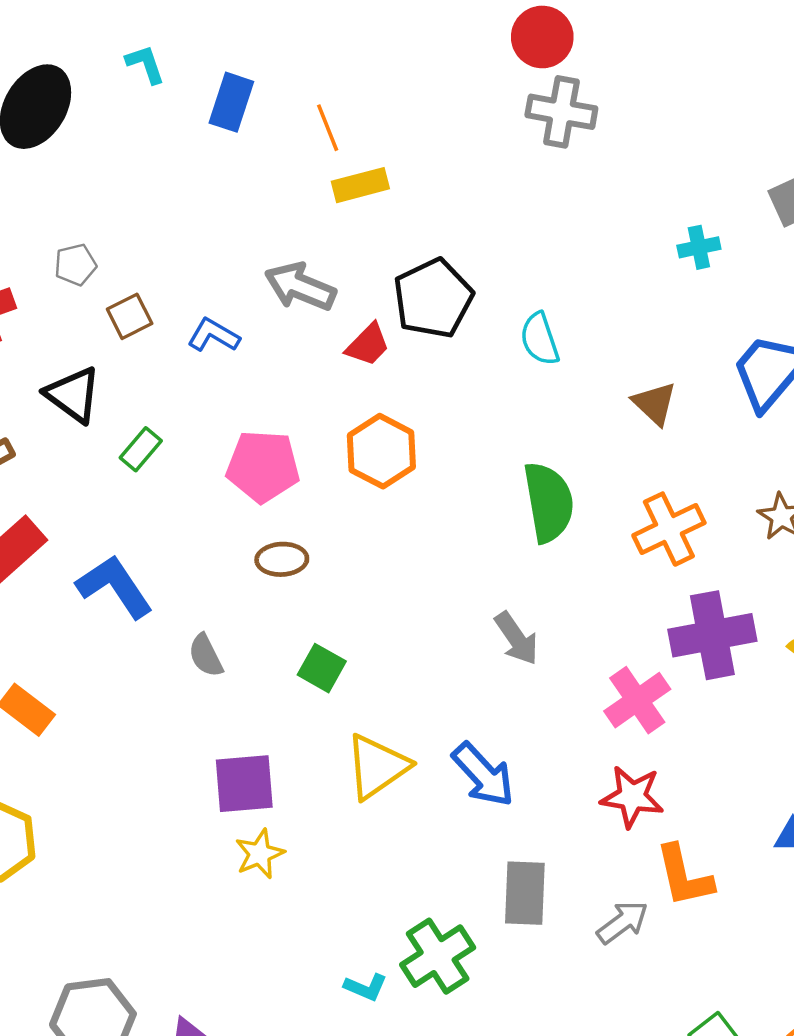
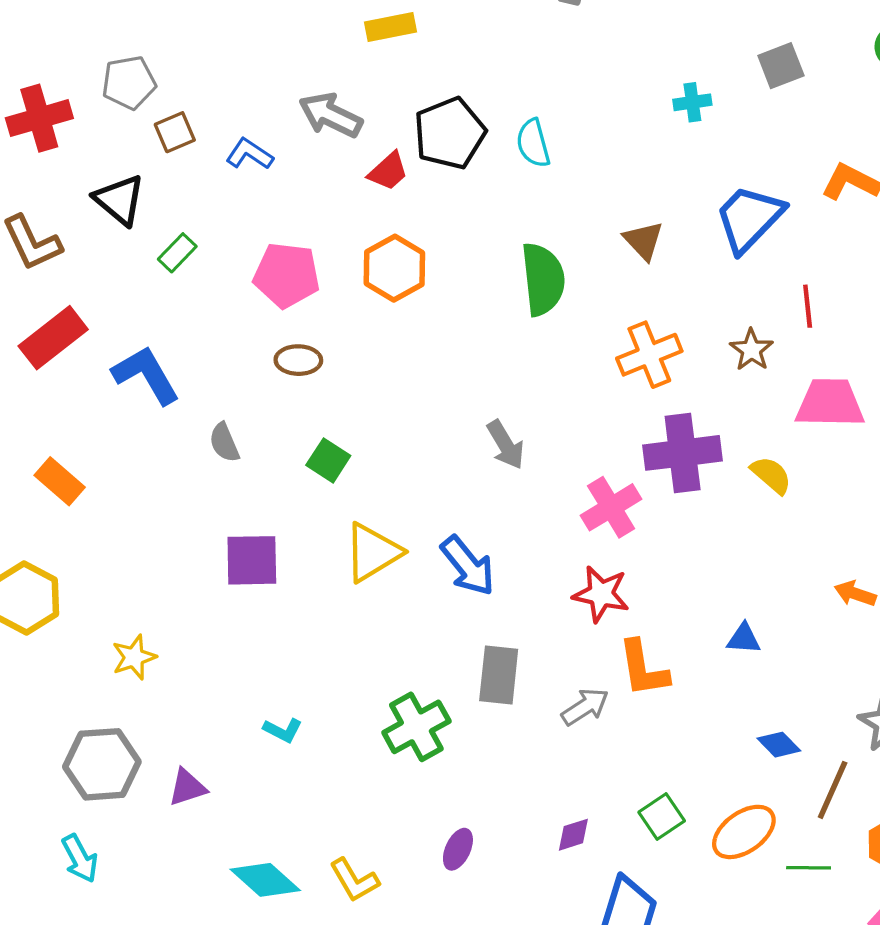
gray pentagon: (75, 265) -> (129, 83), size x1.4
cyan semicircle: (540, 339) -> (533, 143), moved
green semicircle: (549, 502) -> (543, 279), moved
yellow star: (260, 854) -> (134, 657), moved
cyan L-shape: (366, 987) -> (283, 730), moved

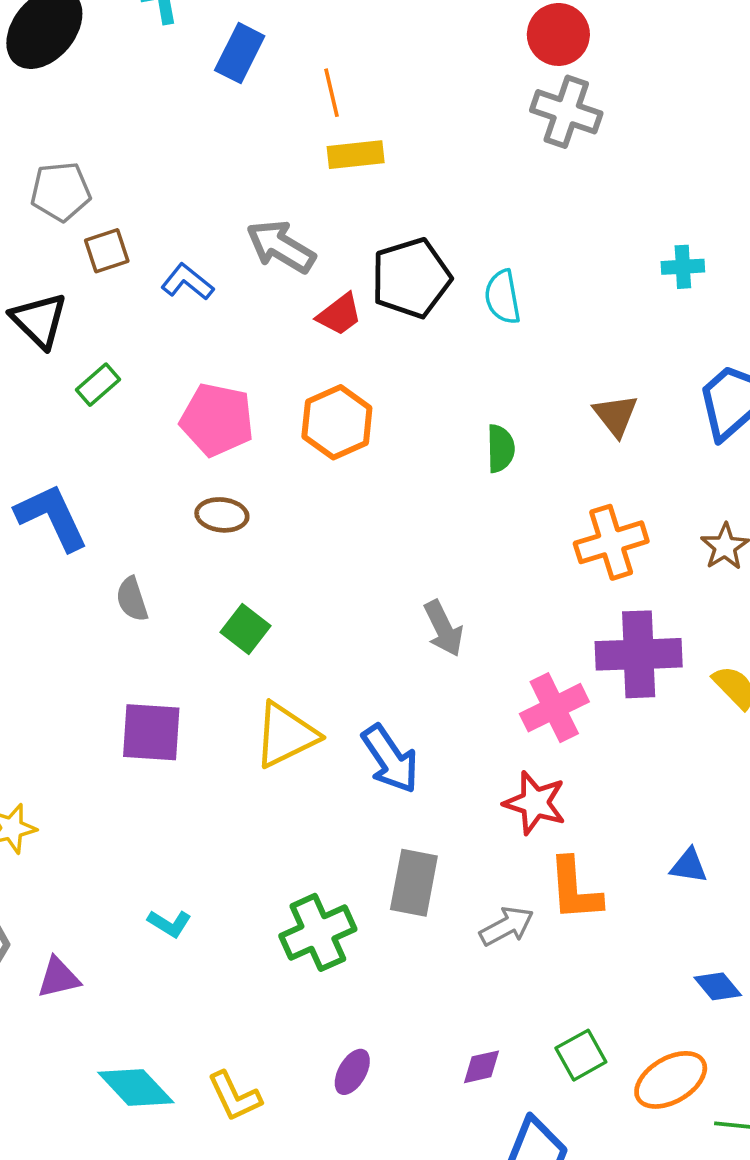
green semicircle: (543, 279) -> (501, 449), size x0.6

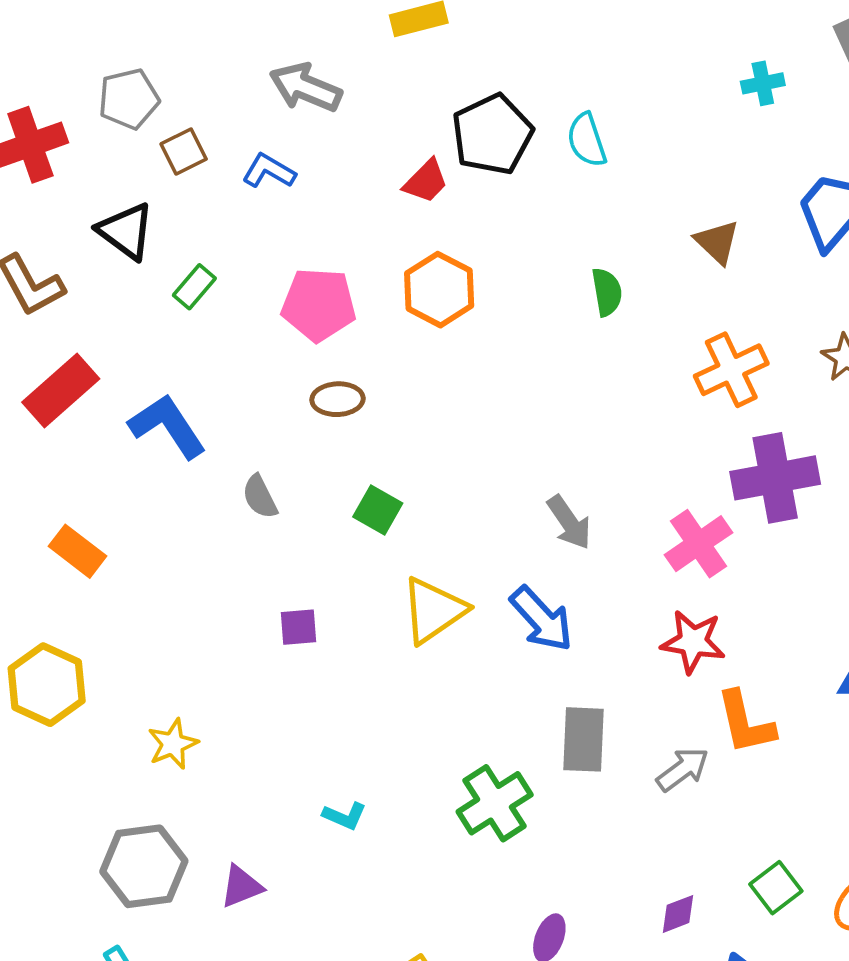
gray arrow: (281, 247) -> (306, 87), moved
gray arrow: (443, 628) -> (569, 522), moved
purple square: (151, 732) -> (299, 627), size x0.6

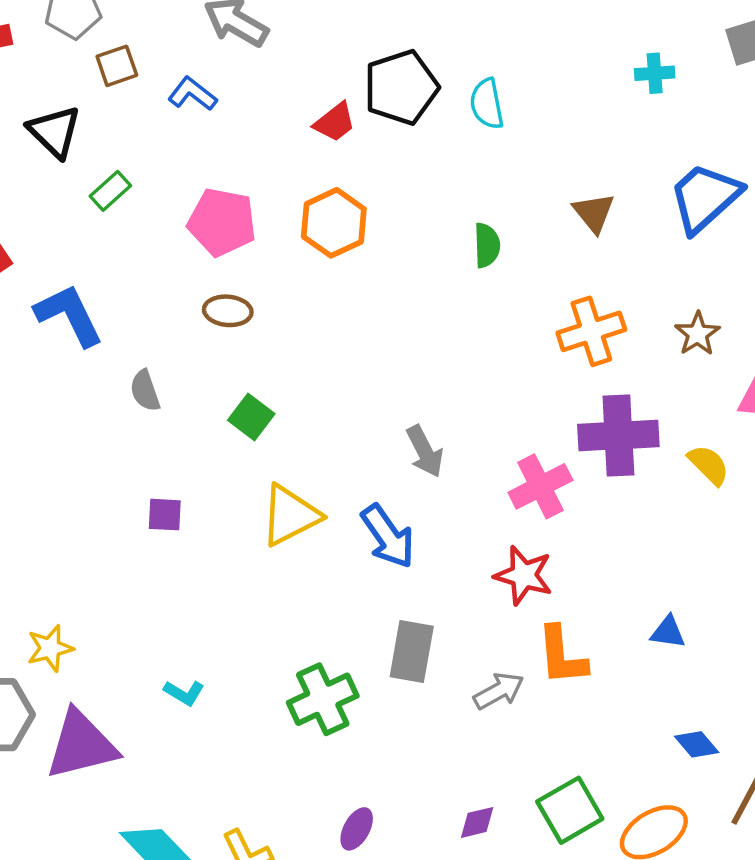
yellow star: (173, 744) -> (50, 648), moved
purple triangle: (241, 886) -> (81, 745), size x1.8
green square: (776, 888) -> (570, 810), size x1.4

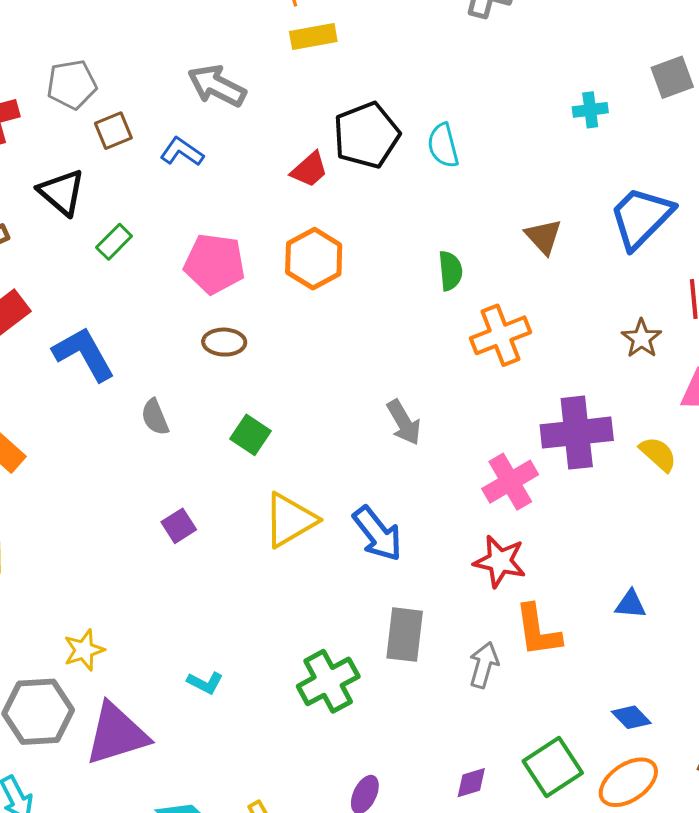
orange cross: (591, 331) -> (501, 335), moved
gray arrow: (425, 451) -> (404, 422), moved
purple square: (165, 515) -> (179, 526), turned -32
gray arrow: (499, 691) -> (484, 665), turned -42
blue diamond: (697, 744) -> (631, 717), moved

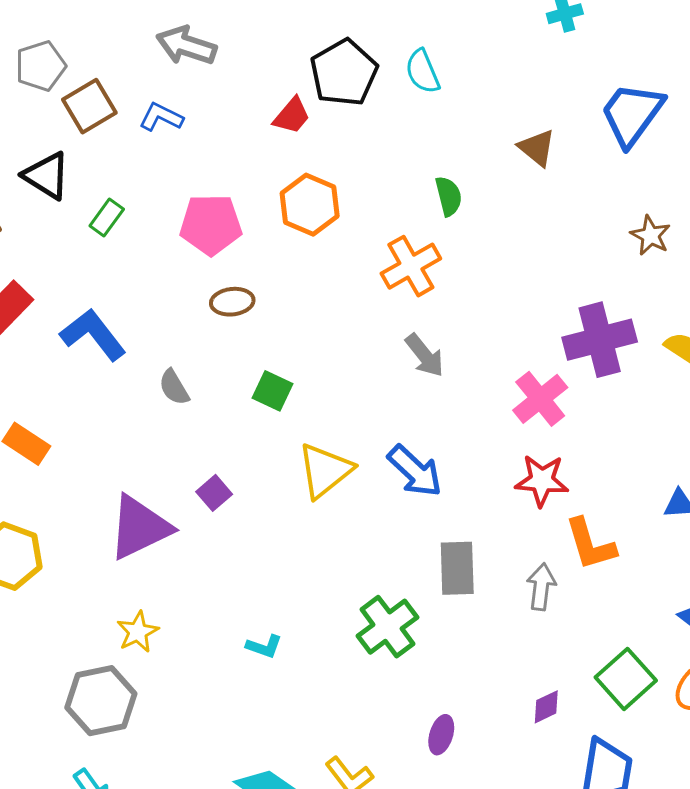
brown square: (113, 131) -> (89, 106), size x1.4
orange cross: (501, 335) -> (411, 266), moved
purple triangle: (117, 734) -> (140, 527), moved

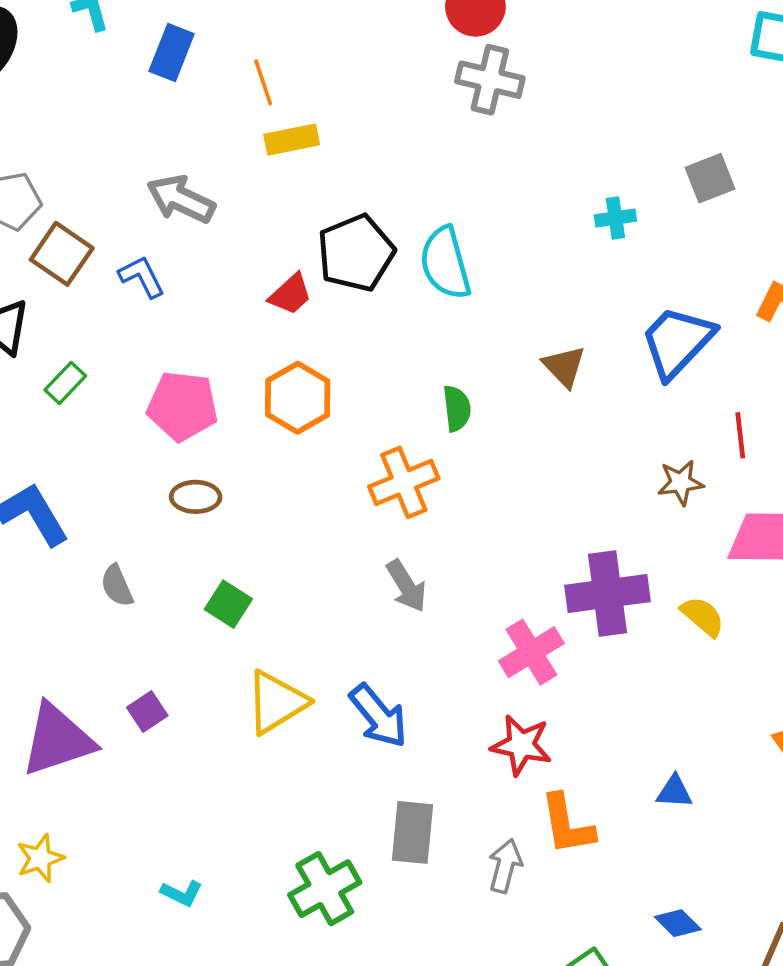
cyan semicircle: (422, 72) -> (445, 263), size x1.4
brown square: (89, 106) -> (62, 254), turned -32
blue L-shape: (161, 117) -> (142, 277), turned 30
brown star: (651, 235) -> (681, 482), turned 30

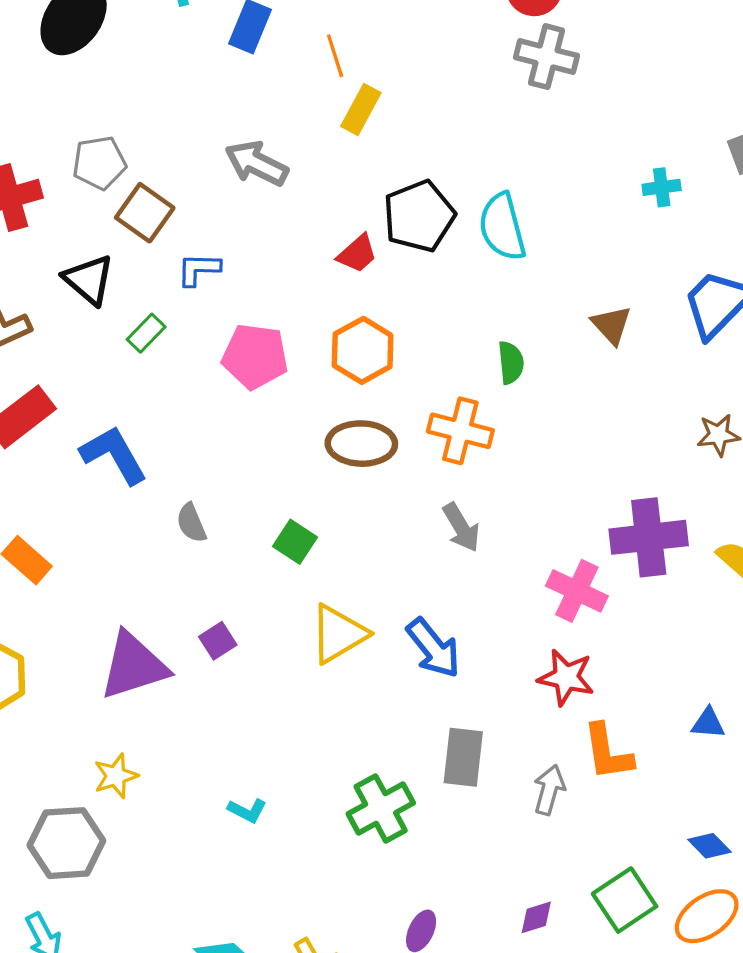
yellow rectangle: (292, 140) -> (361, 110), turned -51
blue L-shape: (142, 277) -> (199, 269), moved, turned -63
orange cross: (404, 482) -> (460, 431), turned 36
brown ellipse: (196, 497) -> (361, 444), moved, size x1.5
pink cross: (531, 652) -> (577, 591), turned -34

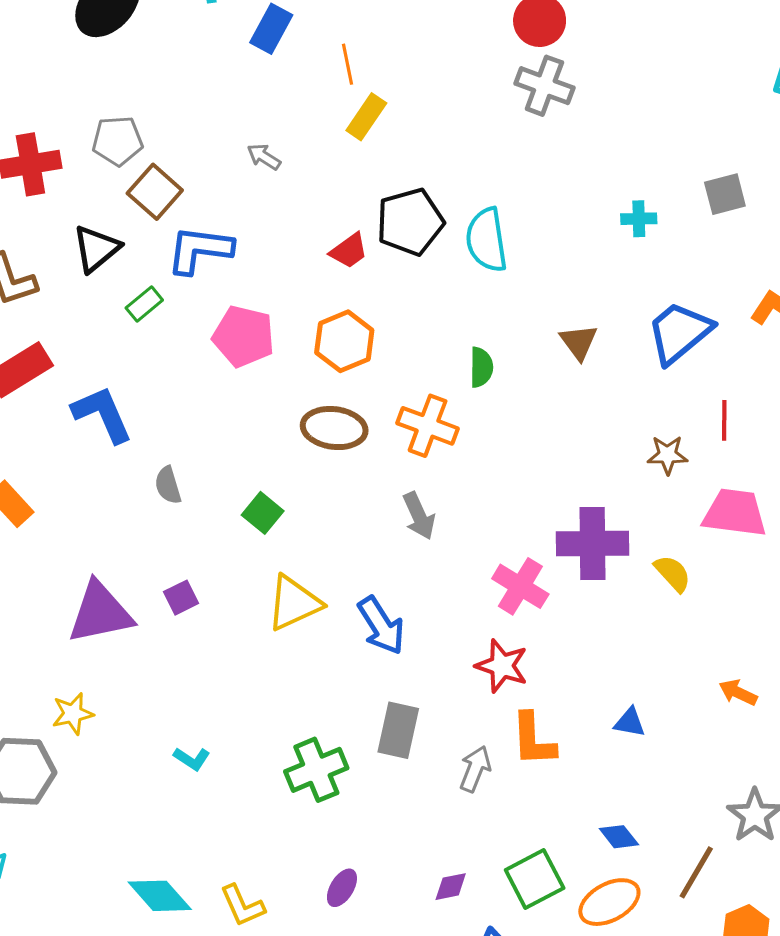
gray arrow: (257, 163) -> (264, 157), size x0.6
blue L-shape: (199, 269) -> (200, 250), size x1.6
black triangle: (89, 280) -> (96, 249), turned 34

